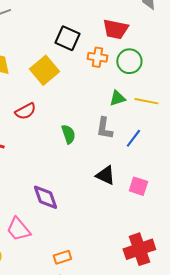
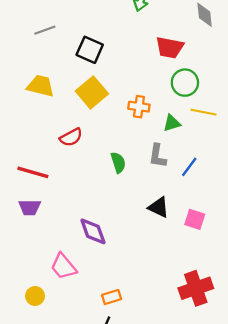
black square: (67, 38) -> (90, 50), moved
orange cross: (97, 57) -> (139, 107), moved
yellow line: (146, 101) -> (203, 112), moved

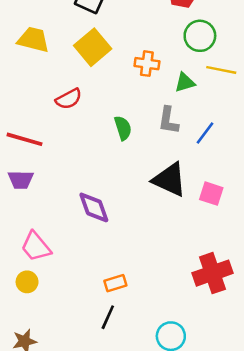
black triangle: (159, 207) -> (170, 180), size x1.4
pink trapezoid: (63, 266) -> (36, 247), moved

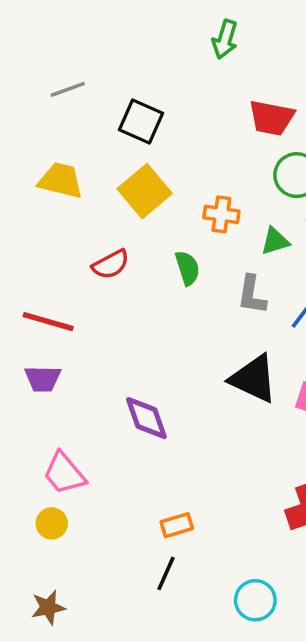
green semicircle: (123, 128) -> (187, 268), moved

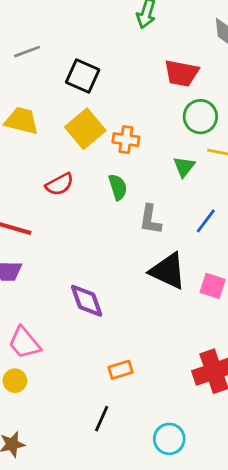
orange cross: (221, 214) -> (126, 140), moved
green triangle: (275, 241) -> (184, 167), turned -35
gray L-shape: (252, 295) -> (150, 220), moved
orange rectangle: (177, 525) -> (120, 370), moved

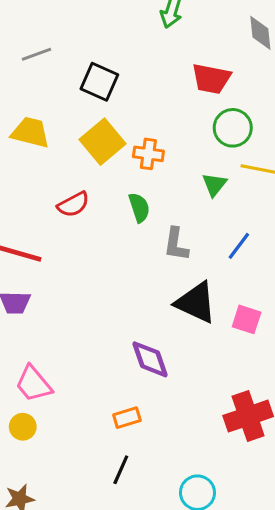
purple diamond: (87, 301) -> (150, 359), moved
orange rectangle: (120, 370) -> (127, 418), moved

